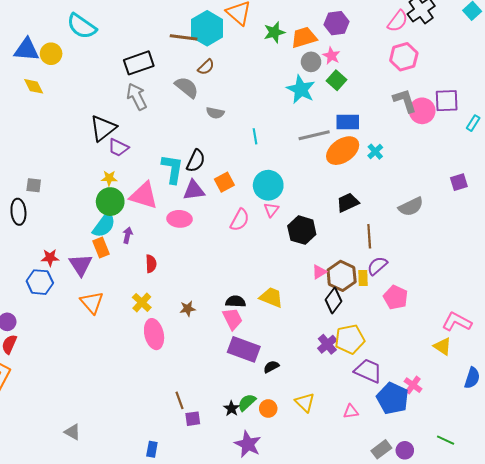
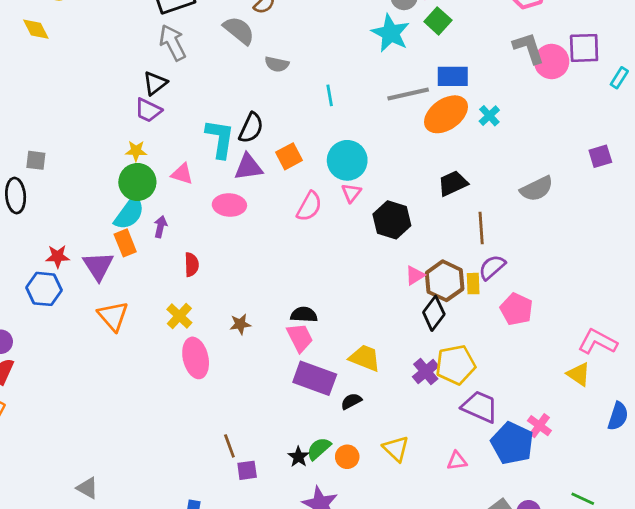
black triangle: (103, 128) -> (155, 83), moved, size x0.7
pink triangle: (144, 195) -> (182, 174), size x0.6
yellow trapezoid: (271, 297) -> (365, 358), moved

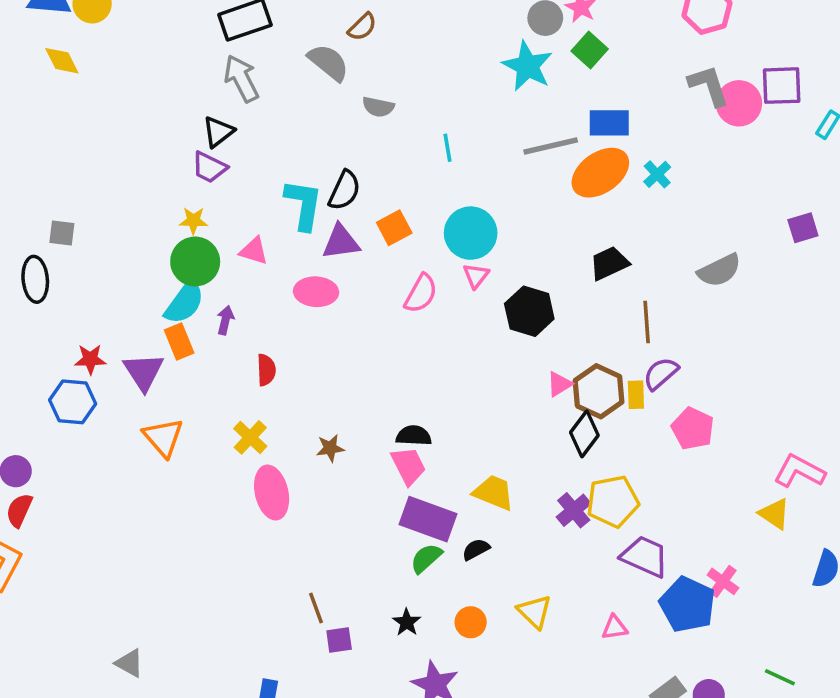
green semicircle: (319, 449) -> (426, 558), moved

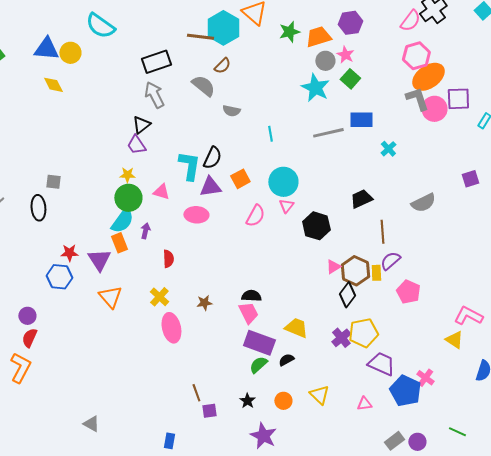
purple trapezoid: (209, 167) -> (136, 145), turned 30
orange ellipse: (600, 173) -> (428, 77), moved

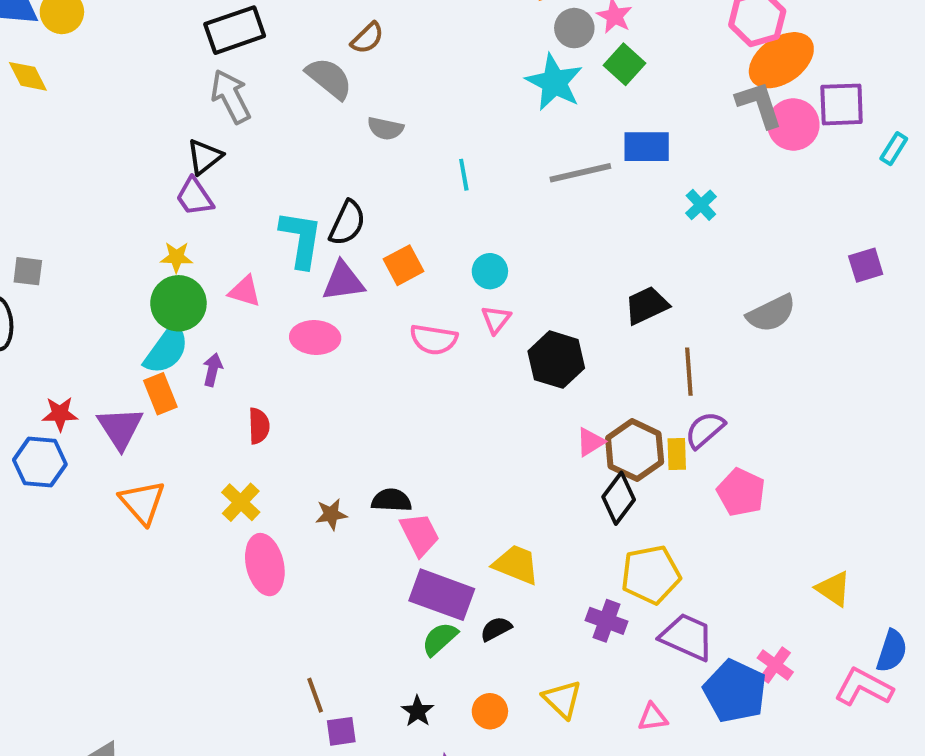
cyan circle: (283, 182) -> (490, 271), size x0.6
pink semicircle: (255, 216) -> (434, 339), turned 70
black semicircle: (251, 296) -> (391, 500), moved
pink L-shape: (468, 316) -> (864, 687), moved
purple cross: (341, 338) -> (606, 621), moved, turned -30

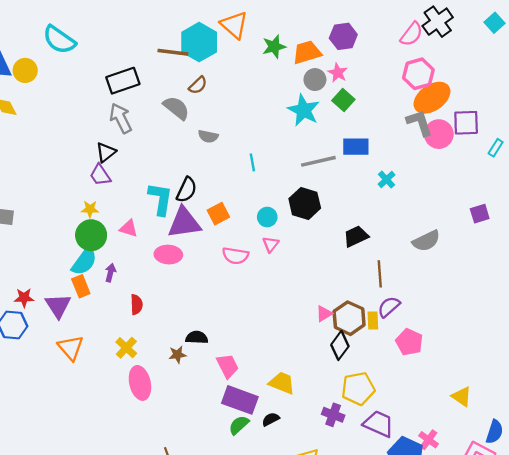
purple triangle: (343, 281) -> (184, 223), size x1.4
black hexagon: (556, 360) -> (305, 203), moved
black semicircle: (391, 500) -> (197, 337), moved

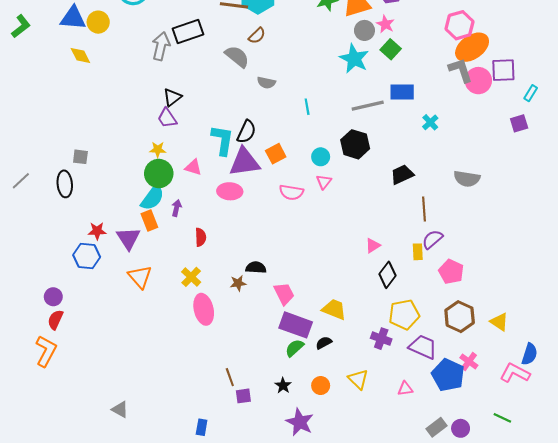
gray arrow: (121, 118) -> (161, 46), moved, turned 40
purple square: (480, 214) -> (519, 123), moved
gray semicircle: (426, 241) -> (467, 179), turned 35
brown hexagon: (349, 318) -> (460, 317), moved

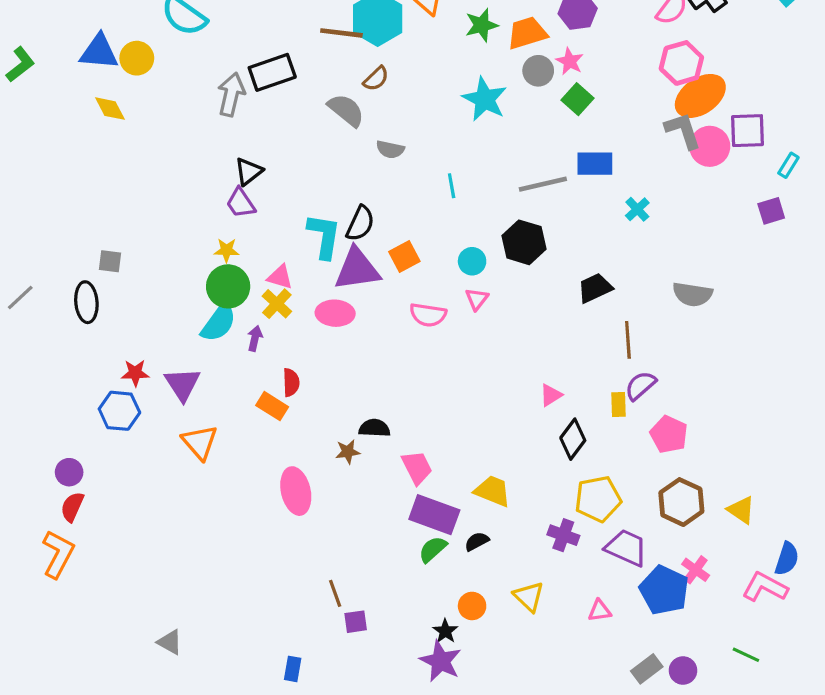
cyan star: (354, 59) -> (485, 99), moved
orange rectangle: (149, 221) -> (272, 406), moved, turned -36
yellow cross: (191, 277) -> (277, 304), moved
black star: (283, 386) -> (445, 631), moved

